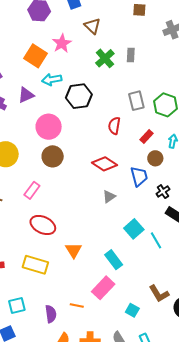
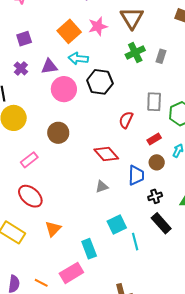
brown triangle: (92, 26) -> (132, 18), size x1.4
pink circle: (49, 127) -> (64, 89), moved

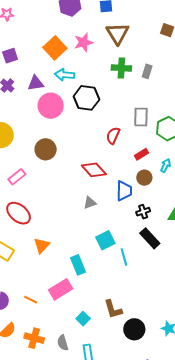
green cross: (135, 52) -> (121, 68), turned 30

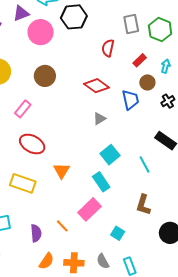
black cross: (143, 212) -> (168, 101), moved
cyan square: (105, 240) -> (110, 155), moved
orange line: (31, 300) -> (62, 226), turned 32
brown L-shape: (113, 309) -> (143, 205), moved, turned 45

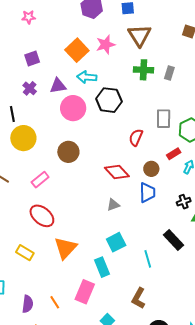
red rectangle: (140, 60) -> (174, 154), moved
brown circle: (147, 82) -> (151, 169), moved
orange triangle: (62, 171) -> (65, 248), size x1.4
yellow rectangle: (23, 183) -> (25, 253), size x0.7
pink rectangle: (89, 209) -> (85, 292), turned -35

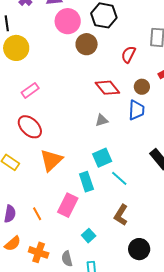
brown circle: (68, 152) -> (87, 44), moved
cyan line: (148, 259) -> (119, 178), moved, turned -36

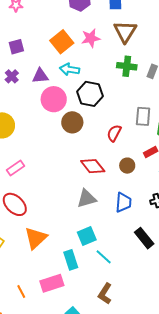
blue trapezoid: (136, 110) -> (123, 202), moved
gray triangle: (102, 120) -> (87, 199), size x1.5
pink rectangle: (68, 205) -> (52, 283), turned 45

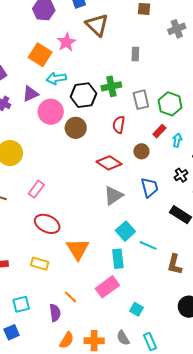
green cross: (127, 66) -> (111, 86), moved
cyan rectangle: (71, 260) -> (118, 259), turned 30
orange line: (21, 291) -> (71, 297), moved
brown L-shape: (105, 294) -> (175, 264), moved

